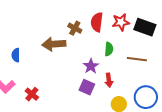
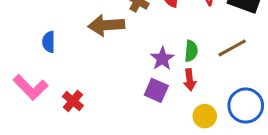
green semicircle: (109, 49) -> (191, 51), moved
brown line: (137, 59) -> (232, 48), turned -36

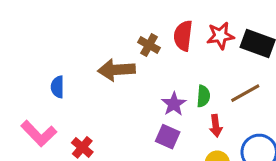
red arrow: (190, 80) -> (216, 126), moved

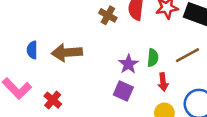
brown arrow: (116, 70) -> (67, 53), moved

